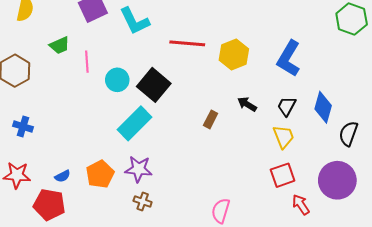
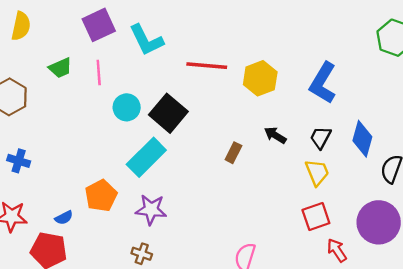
pink line: (87, 62) -> (99, 73), moved
orange pentagon: (100, 174) -> (101, 196), moved
brown cross: (143, 202) -> (142, 254), moved

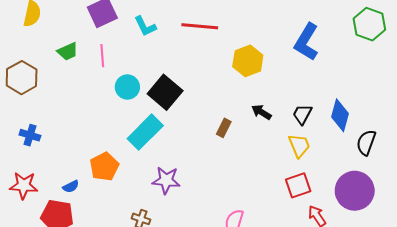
cyan L-shape: (146, 40) -> (145, 26), size x0.7
red line: (207, 66) -> (200, 26), moved
blue L-shape: (323, 83) -> (306, 42), moved
purple star: (151, 210) -> (166, 180), moved

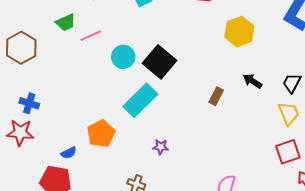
pink line: (102, 56) -> (91, 36), moved, turned 70
purple star: (166, 180) -> (161, 147), size x0.6
red star: (24, 185) -> (20, 133), moved

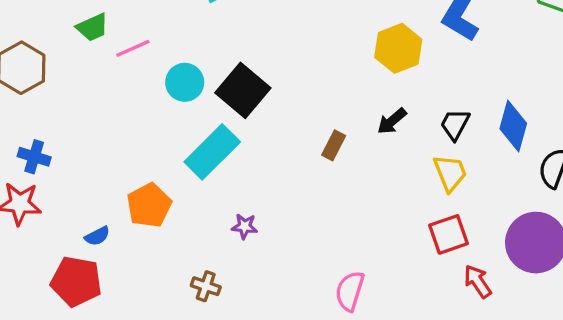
yellow hexagon: (239, 32) -> (398, 48), moved
black arrow: (252, 81) -> (392, 121), turned -72

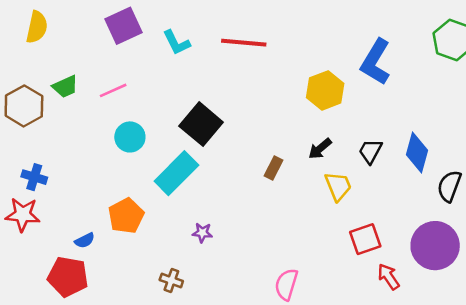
green trapezoid: (92, 27) -> (65, 87), moved
cyan circle: (185, 82) -> (130, 137), moved
yellow trapezoid: (450, 173) -> (338, 186), moved

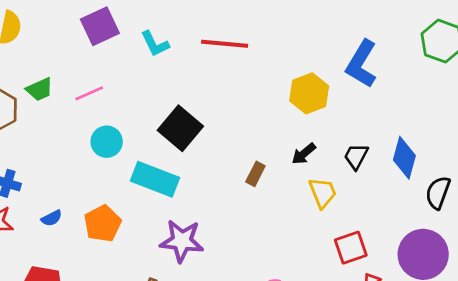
cyan rectangle: (176, 173) -> (155, 179), turned 66
purple star: (202, 233) -> (182, 241), size x2.0
blue semicircle: (85, 240) -> (52, 218), moved

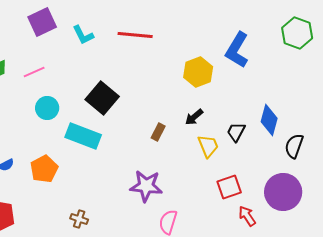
black trapezoid: (356, 156) -> (236, 132), moved
purple star: (182, 241) -> (146, 186), moved

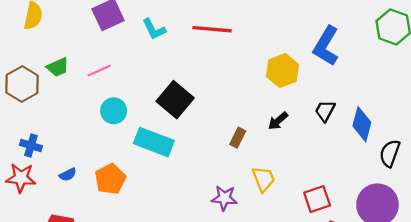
black trapezoid: (236, 132) -> (325, 111), moved
yellow trapezoid: (208, 146) -> (263, 179), moved
purple star: (146, 186) -> (224, 198), size x0.7

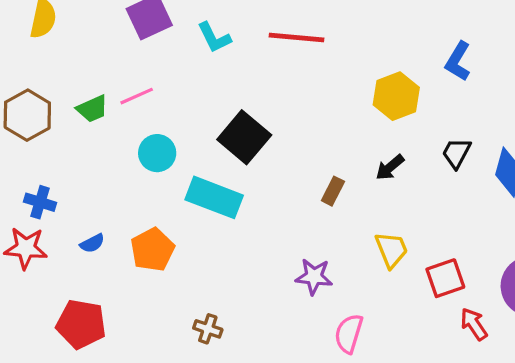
blue L-shape: (326, 46) -> (458, 61), size x0.7
green trapezoid: (58, 67) -> (92, 109), moved
yellow trapezoid: (263, 179) -> (391, 250), moved

